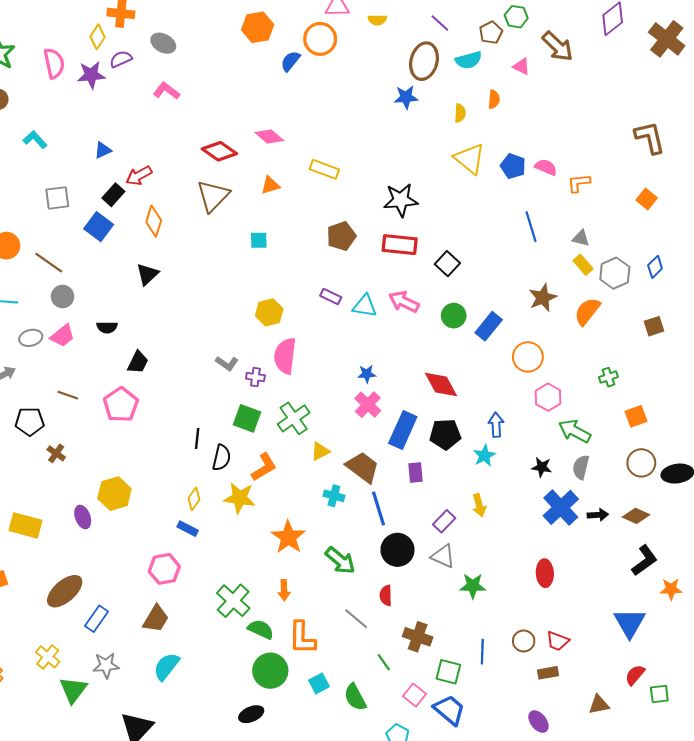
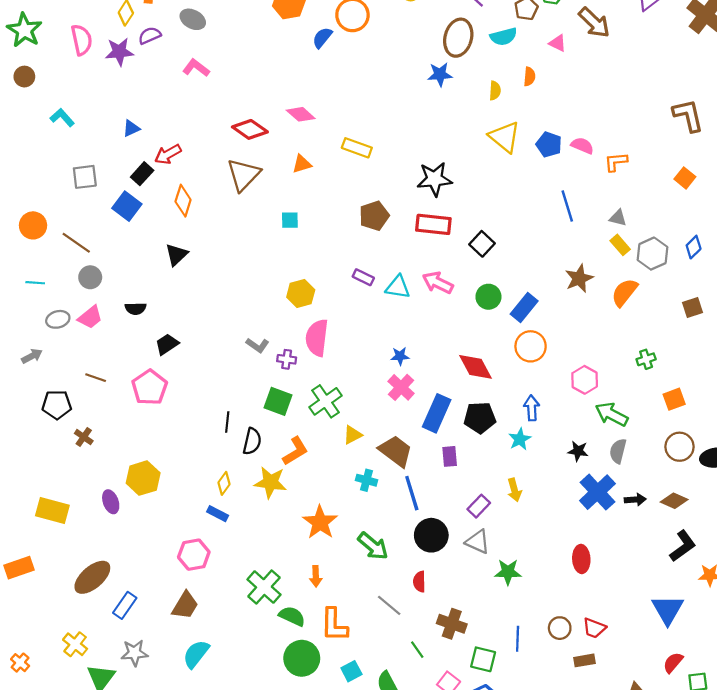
orange circle: (528, 357) -> (531, 346), moved
black trapezoid: (138, 362) -> (167, 344), turned -150

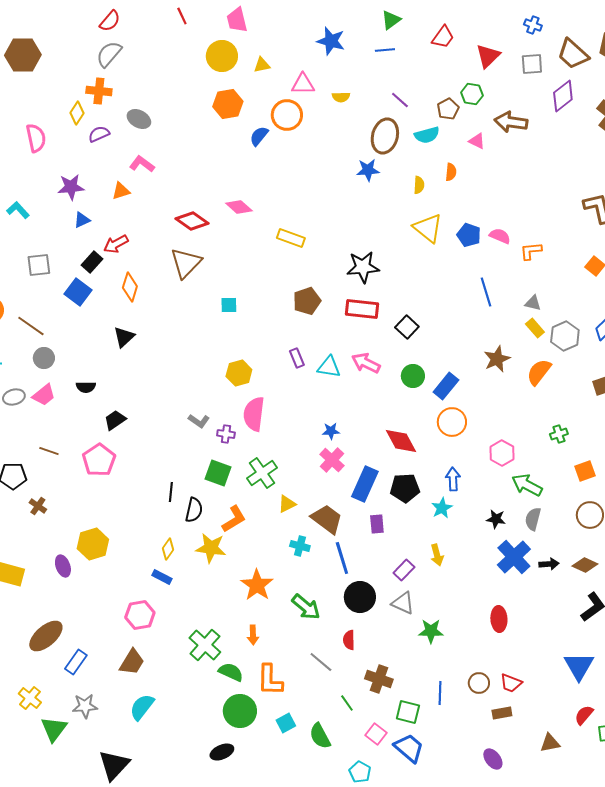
brown arrow: (594, 23) -> (511, 122), turned 144
purple star: (119, 52) -> (71, 187), moved
orange triangle: (302, 164) -> (121, 191), moved
purple rectangle: (363, 277) -> (297, 358), turned 42

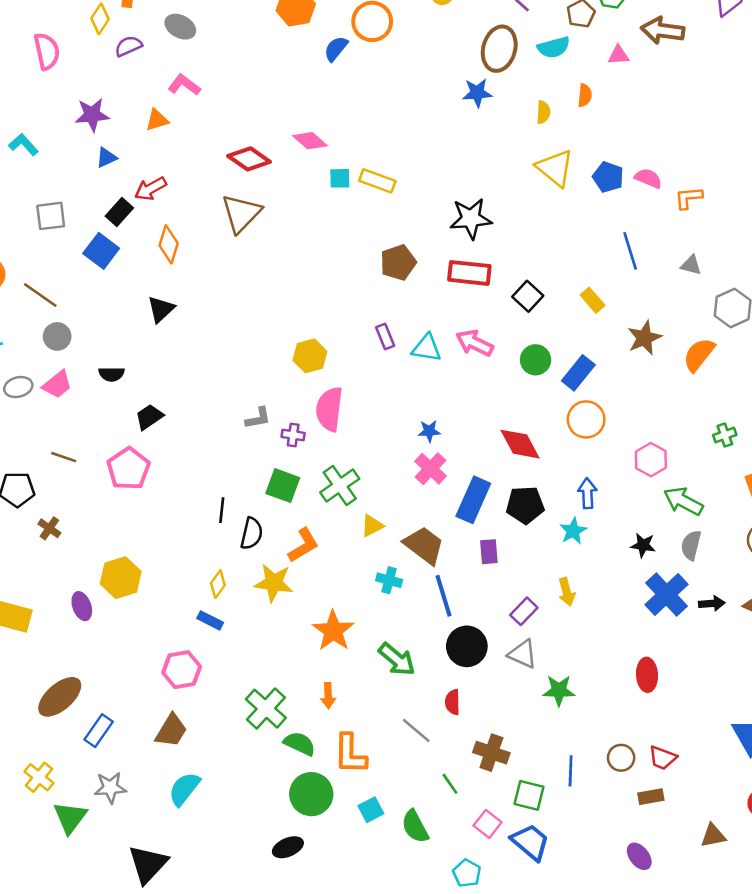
pink triangle: (477, 141) -> (618, 55), turned -30
cyan square: (229, 305) -> (340, 178), moved
yellow rectangle: (535, 328) -> (593, 300), moved
gray L-shape: (199, 421) -> (258, 418), turned -45

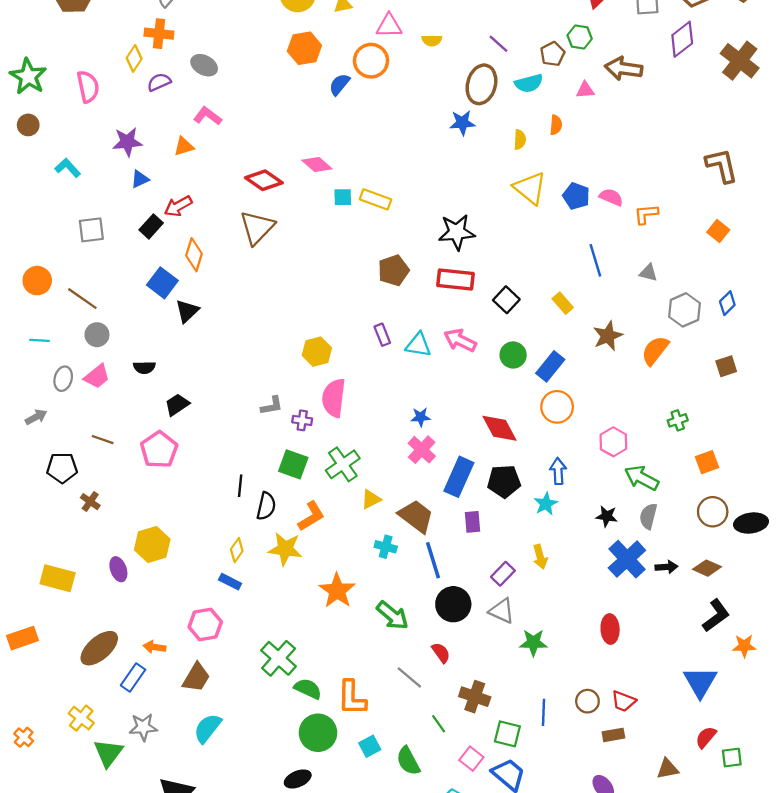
blue square: (101, 251) -> (162, 283), moved
gray ellipse: (18, 387) -> (63, 379), turned -60
orange arrow: (328, 696) -> (154, 647), moved, turned 100
red semicircle: (453, 702) -> (441, 653), turned 145

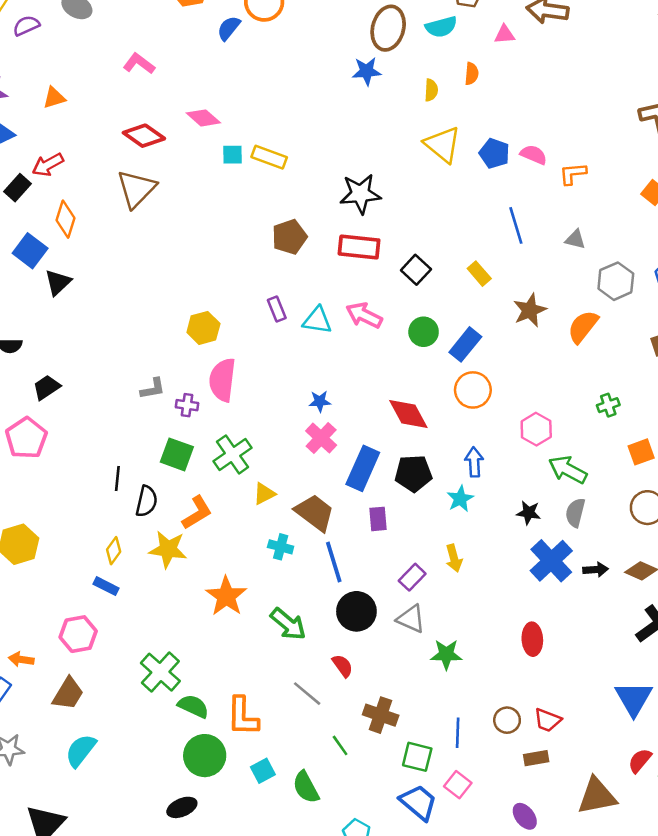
pink L-shape: (207, 116) -> (139, 64), moved
pink square: (471, 759) -> (458, 785), moved
brown triangle: (668, 769) -> (597, 796), size x1.6

